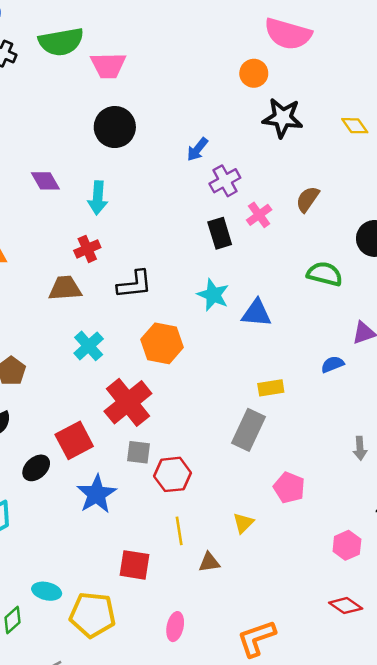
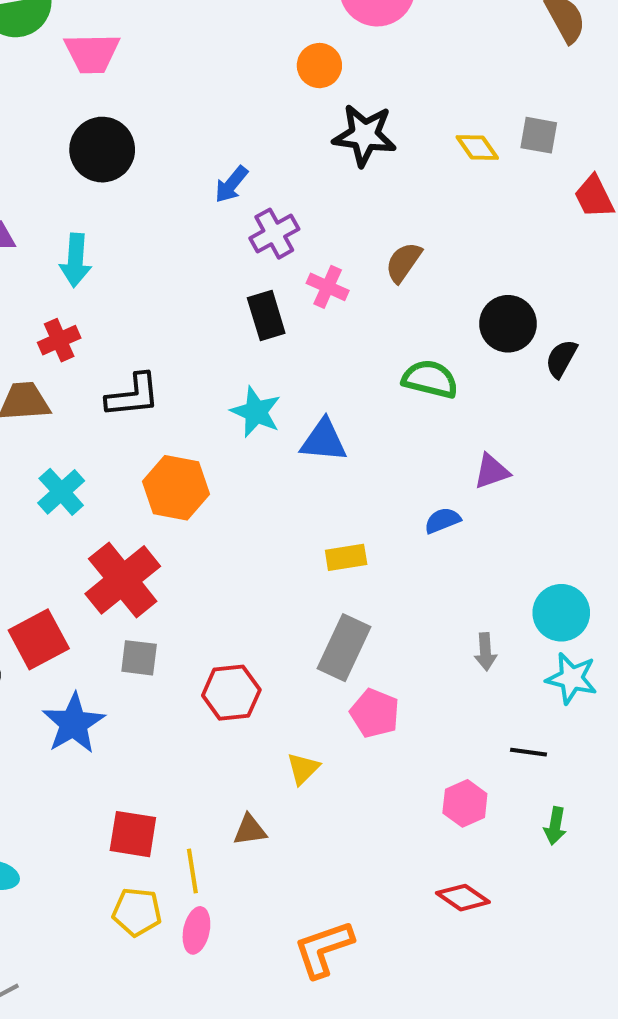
pink cross: (259, 215) -> (328, 287), turned -30
gray rectangle: (249, 430) -> (344, 648), moved
red hexagon: (173, 474) -> (231, 693), moved
yellow line: (179, 531) -> (192, 871), moved
yellow pentagon: (93, 615) -> (137, 912), moved, size x0.7

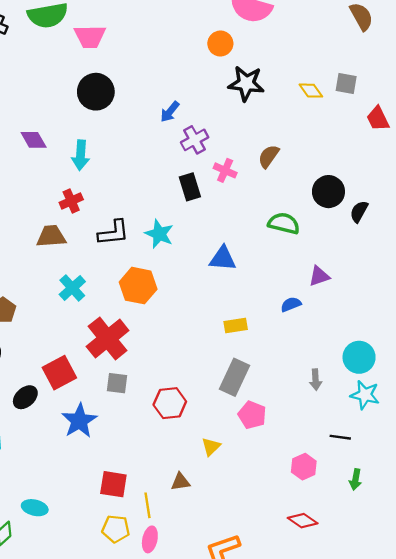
cyan star: (256, 412) -> (159, 234), moved

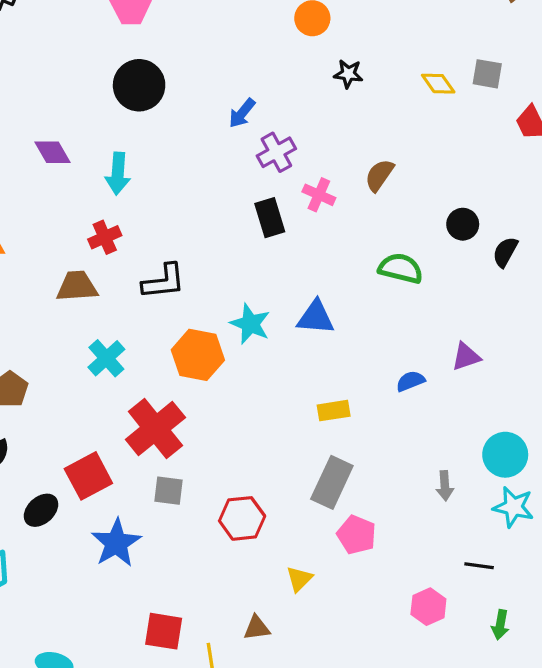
black star: (246, 83) -> (348, 74), size x0.6
black circle: (328, 192) -> (463, 224), size x0.7
cyan star: (159, 234) -> (250, 324), moved
purple triangle: (319, 276) -> (466, 357), moved

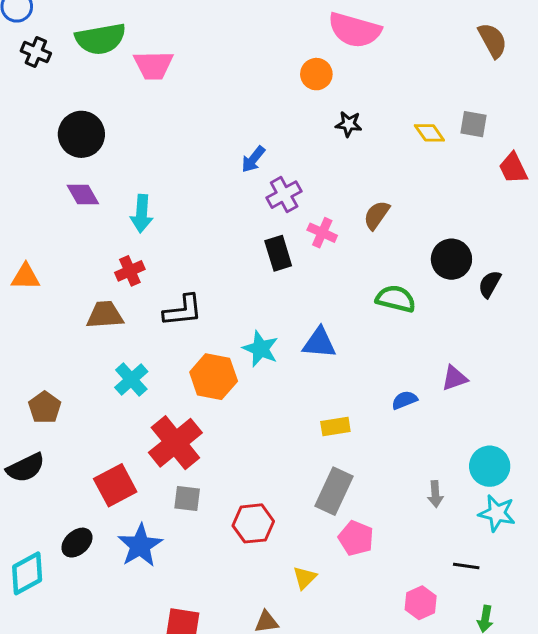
black circle: (139, 85) -> (81, 134), moved
black circle: (463, 224) -> (451, 259), size x1.4
black ellipse: (41, 510) -> (77, 543), moved

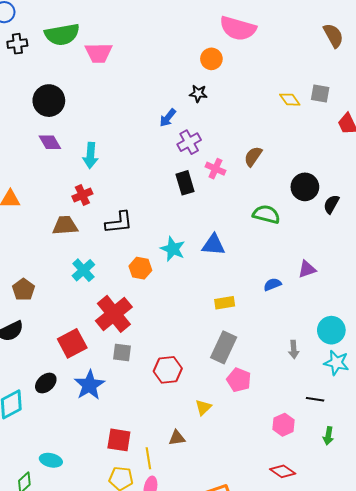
black cross: (36, 52) -> (17, 44), turned -30
black star: (349, 124) -> (198, 93), moved
orange hexagon: (214, 377) -> (140, 268), size x0.7

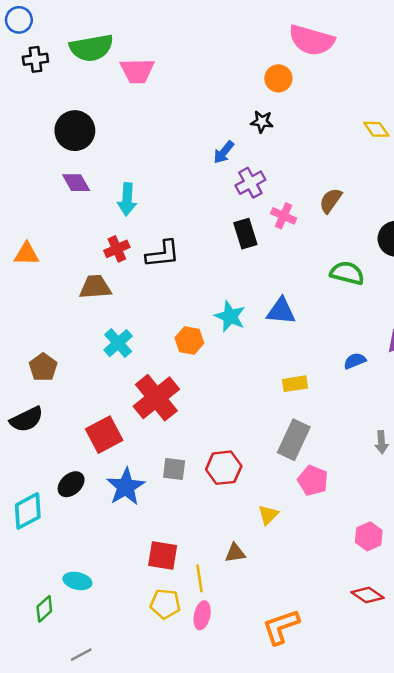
black L-shape: (119, 222) -> (163, 254), moved
gray square: (122, 353) -> (174, 469), moved

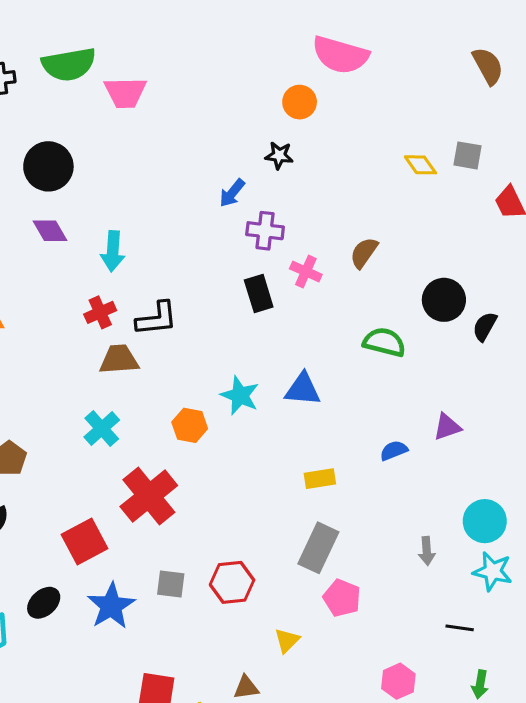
purple cross: (250, 183) -> (265, 231), turned 36
brown trapezoid: (95, 287) -> (119, 359), moved
pink hexagon: (369, 536) -> (398, 681), moved

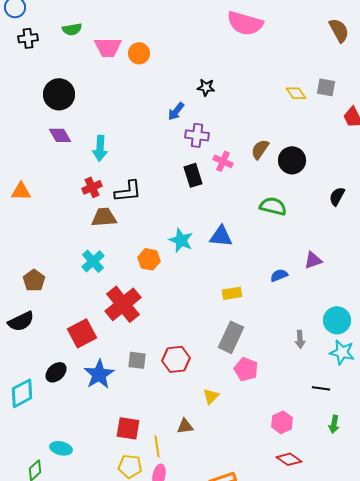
green semicircle: (69, 64) -> (72, 29), size x0.6
orange circle: (300, 102) -> (139, 53), moved
black circle: (444, 300) -> (292, 160), moved

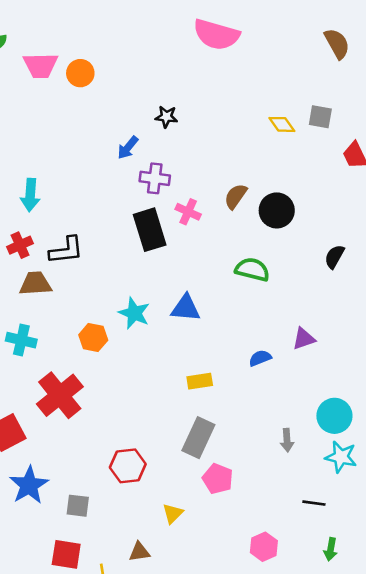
black rectangle: (193, 175) -> (150, 230), size x1.4
cyan cross: (93, 261) -> (21, 340), turned -35
gray square: (137, 360) -> (78, 506), moved

